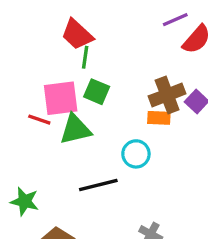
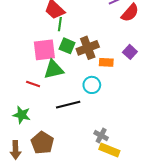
brown cross: (167, 95) -> (88, 48), moved
red line: (39, 120) -> (33, 84), moved

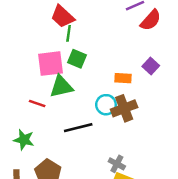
brown cross: (88, 48) -> (124, 108), moved

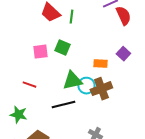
red semicircle: (151, 20) -> (123, 16), turned -66
green line: (69, 33) -> (71, 17), moved
pink square: (50, 64) -> (40, 52), size x0.7
green triangle: (61, 87) -> (72, 81), moved

